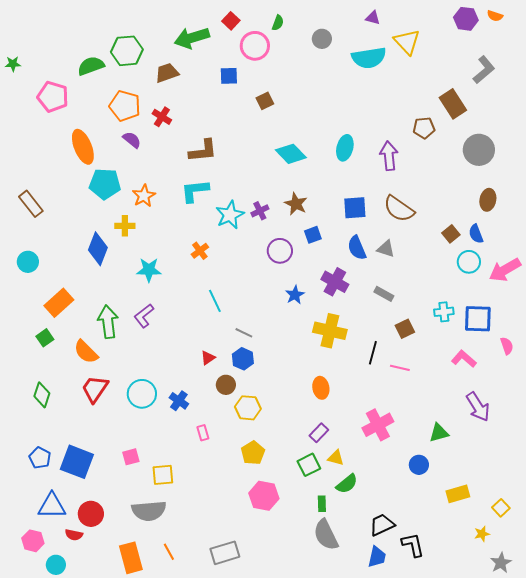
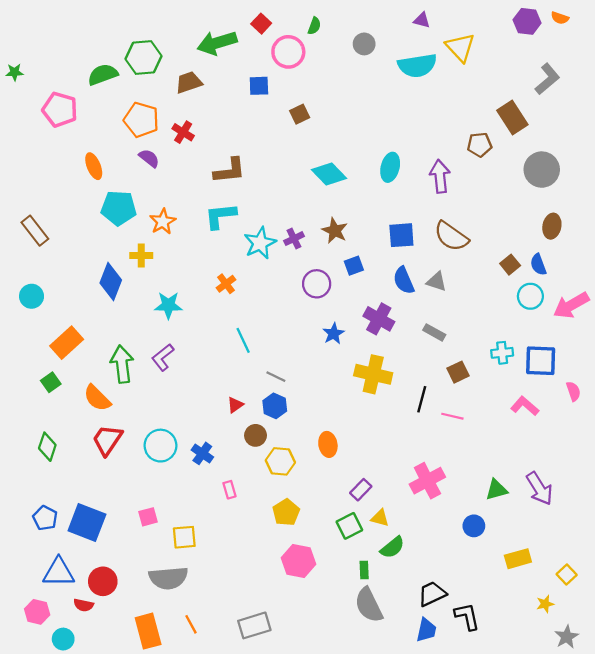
orange ellipse: (83, 147) -> (94, 166), size x0.7
orange ellipse: (321, 388) -> (328, 444), moved
purple arrow: (478, 407) -> (539, 489), moved

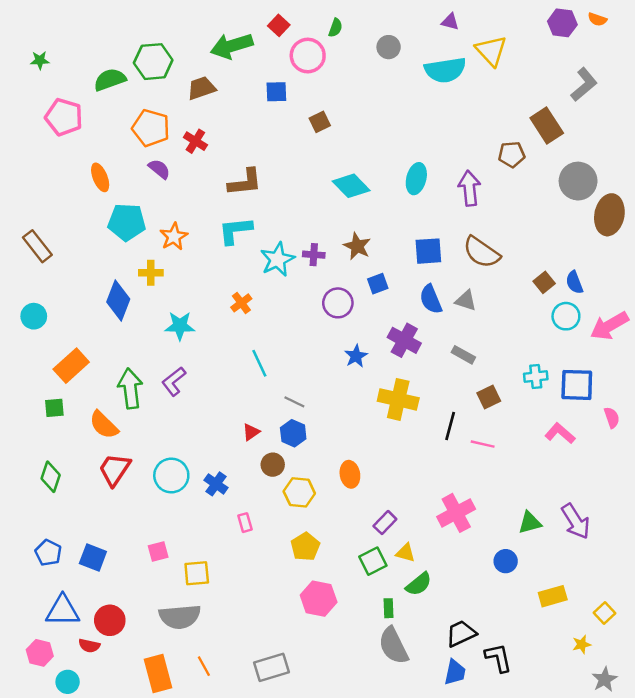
green star: (15, 72) -> (40, 60), moved
brown ellipse: (552, 226) -> (609, 215), moved, size x1.5
purple cross: (294, 239) -> (314, 255), turned 30
green square: (51, 382) -> (54, 408), turned 30
blue square: (87, 522) -> (93, 558), size x0.7

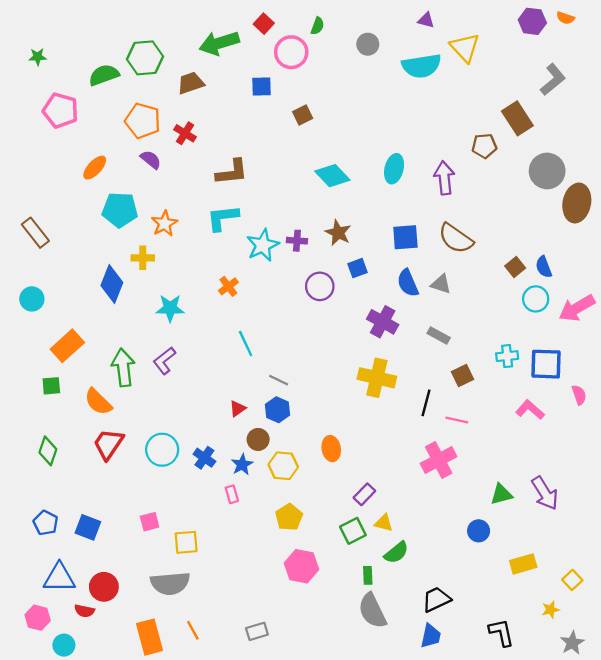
orange ellipse: (100, 177) -> (95, 168), turned 65
blue star: (356, 356) -> (242, 465), moved
pink cross: (456, 513) -> (439, 460), moved
black L-shape: (498, 658) -> (501, 633), moved
gray rectangle: (271, 667) -> (257, 631), size x0.7

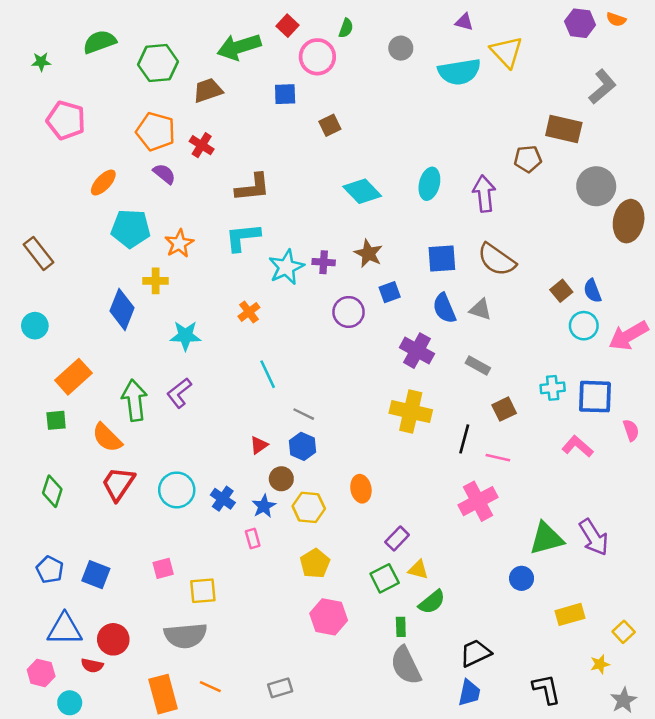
green semicircle: (104, 75) -> (100, 42), moved
brown rectangle: (517, 118) -> (564, 129), turned -44
green triangle: (501, 494) -> (546, 539), size x1.4
orange line: (193, 630) -> (210, 687), turned -36

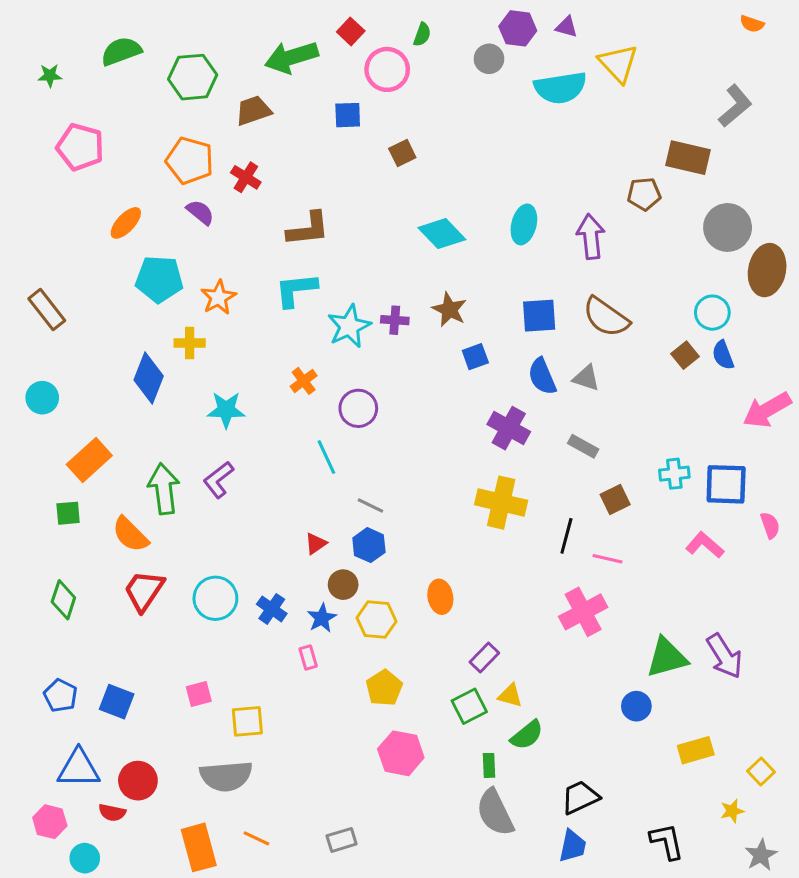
purple hexagon: (580, 23) -> (518, 28), moved
purple circle: (349, 312) -> (358, 408), moved
cyan circle: (584, 326) -> (712, 313), moved

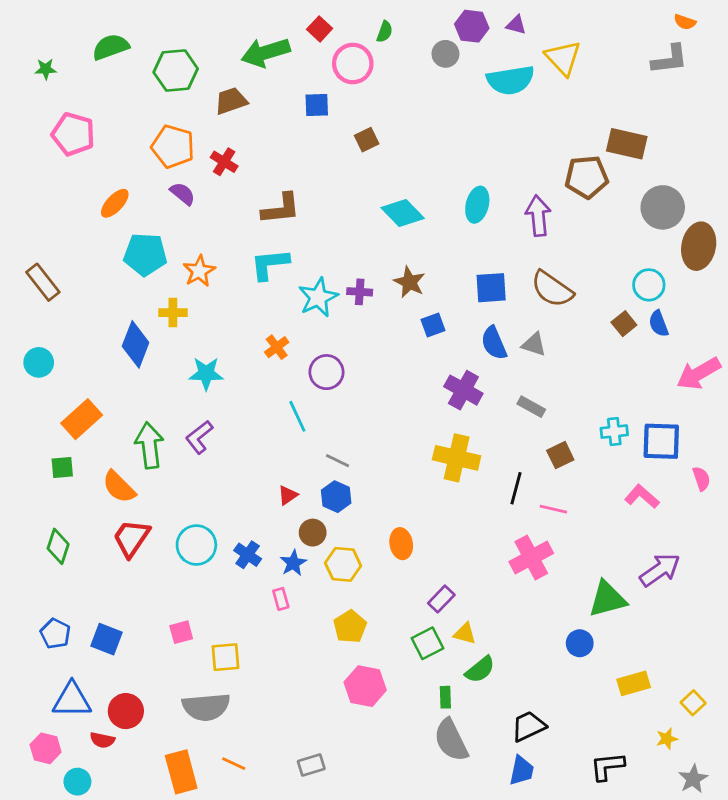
gray L-shape: (735, 106) -> (670, 59), moved, turned 33
brown pentagon: (644, 194) -> (587, 177), size x1.4
purple arrow: (725, 656) -> (660, 570), moved, turned -93
black L-shape: (667, 841) -> (607, 766), turned -84

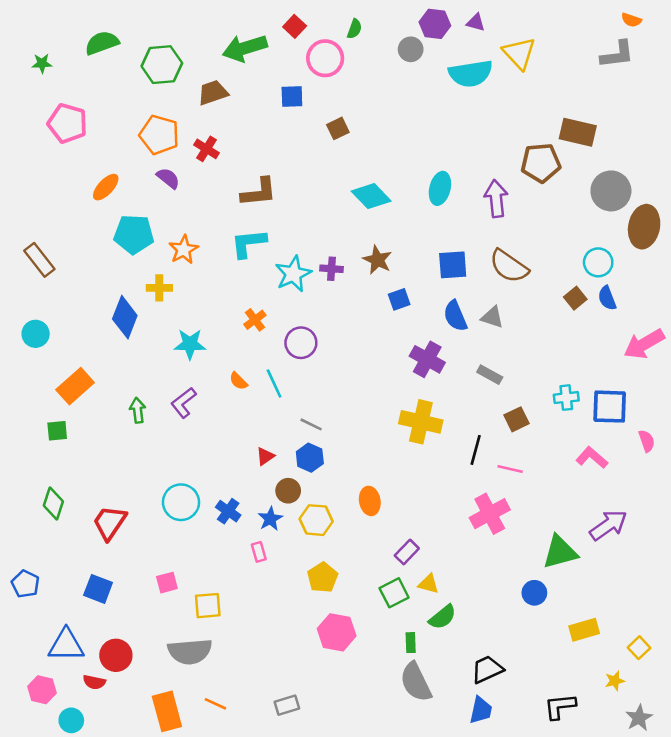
green arrow: (149, 445) -> (138, 410), size x0.6
orange semicircle: (119, 487) -> (238, 381), moved, size x0.6
red trapezoid: (131, 538) -> (110, 523), moved
blue pentagon: (55, 634) -> (25, 584), moved

